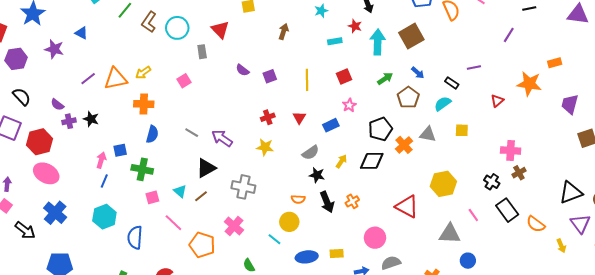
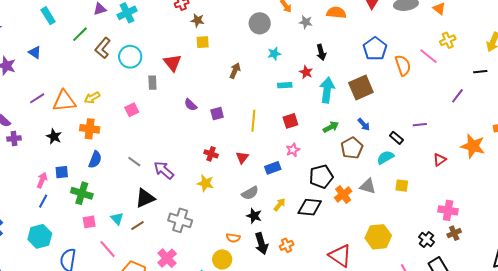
red cross: (268, 117) -> (211, 154), turned 32
black star: (91, 119) -> (54, 137), moved

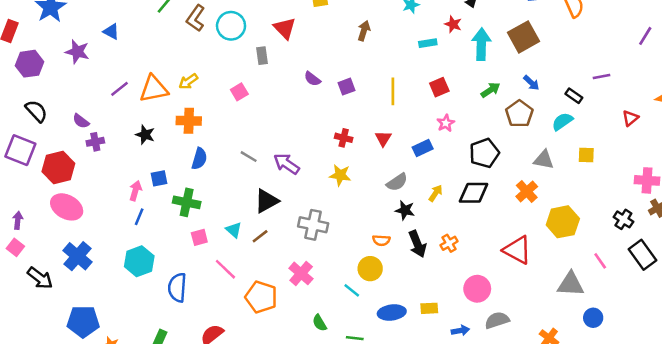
orange cross: (343, 194) -> (527, 191), moved

